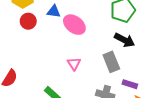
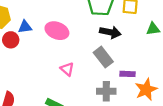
blue triangle: (54, 12) -> (25, 27), moved

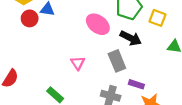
pink ellipse: (57, 31) -> (98, 24), moved

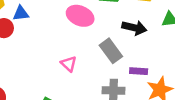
black arrow: (131, 38) -> (134, 28), moved

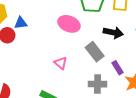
purple rectangle: (139, 71) -> (118, 68), turned 56

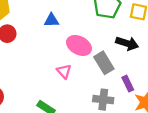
blue triangle: (21, 23) -> (51, 20), moved
pink ellipse: (69, 24) -> (79, 45), moved

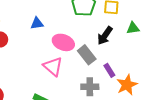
black arrow: (127, 43) -> (105, 36), turned 114
pink triangle: (64, 71) -> (53, 66), size x1.5

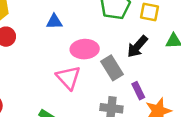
pink ellipse: (63, 42) -> (85, 49), turned -30

